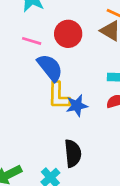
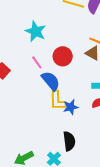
pink line: (32, 41) -> (37, 62), turned 40

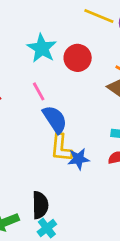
red circle: (63, 56) -> (78, 58), moved
black semicircle: (69, 141) -> (40, 205), moved

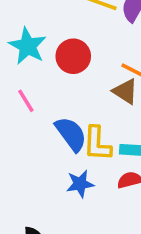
blue semicircle: (55, 119) -> (71, 134), moved
yellow L-shape: (61, 148) -> (97, 144), moved

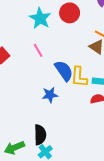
red circle: (73, 56) -> (70, 13), moved
blue star: (80, 184) -> (50, 95), moved

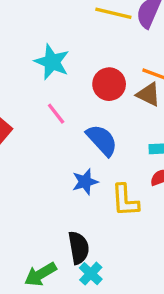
red circle: (70, 13) -> (109, 84), moved
yellow L-shape: (79, 77) -> (125, 200), moved

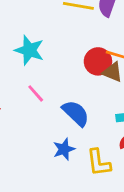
red circle: (109, 84) -> (98, 61), moved

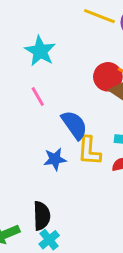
yellow L-shape: (99, 163) -> (89, 151), moved

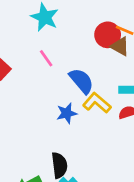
yellow L-shape: (89, 151) -> (97, 103), turned 132

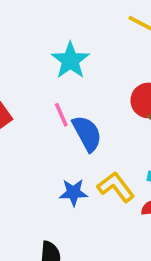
blue semicircle: (81, 81) -> (87, 133), moved

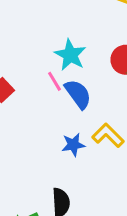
cyan star: (70, 60) -> (70, 55), moved

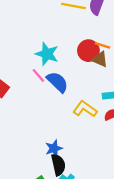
blue star: (73, 145) -> (54, 148), moved

